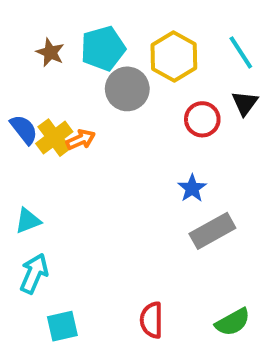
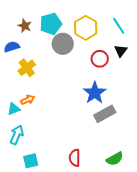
blue semicircle: (24, 129) -> (12, 47), moved, turned -70
orange arrow: (81, 140) -> (28, 100), moved
blue star: (192, 188) -> (95, 93), size x1.6

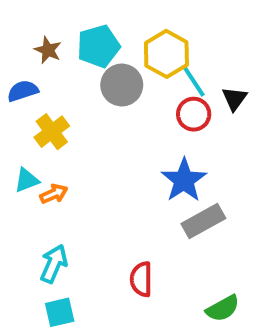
cyan line: (119, 26) -> (194, 81), moved
cyan triangle: (14, 109) -> (27, 180), moved
cyan arrow: (17, 135) -> (54, 264), moved
red semicircle: (75, 158) -> (141, 279), moved

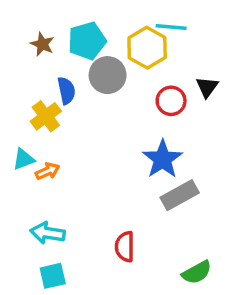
cyan line: (194, 81) -> (171, 27), moved, turned -52
blue semicircle: (23, 91) -> (66, 91), moved, turned 96
cyan arrow: (54, 264) -> (48, 233), turned -104

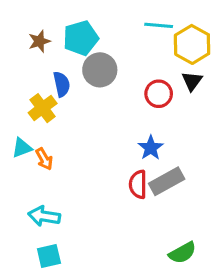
brown star: (42, 44) -> (39, 41), turned 30
yellow hexagon: (147, 48) -> (192, 44), moved
blue star: (162, 159) -> (151, 148), size x0.7
orange arrow: (48, 171) -> (44, 159), turned 85
red semicircle: (125, 247) -> (138, 184), moved

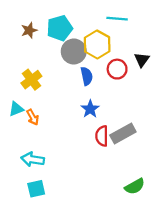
yellow hexagon: (192, 44) -> (97, 44), moved
blue semicircle: (62, 84) -> (87, 76), moved
blue star: (151, 148) -> (90, 109), moved

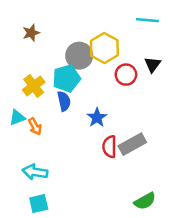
cyan line: (117, 19) -> (147, 20), moved
cyan pentagon: (60, 28) -> (67, 78), moved
blue semicircle: (87, 76) -> (64, 101), moved

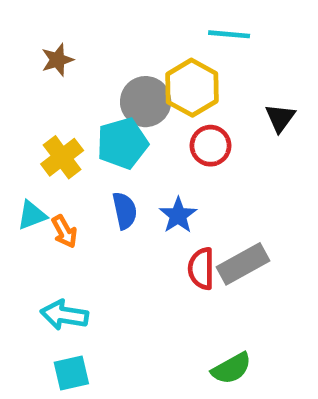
cyan line: (147, 20) -> (229, 34), moved
red circle: (126, 75) -> (211, 146), moved
blue semicircle: (64, 101) -> (125, 211), moved
green semicircle: (145, 201) -> (231, 368), moved

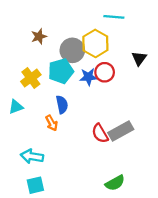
brown star: (57, 60) -> (39, 37), moved
blue star: (178, 215) -> (88, 77), moved, turned 30
orange arrow: (64, 231) -> (52, 123), moved
red semicircle: (201, 269) -> (100, 133), turned -30

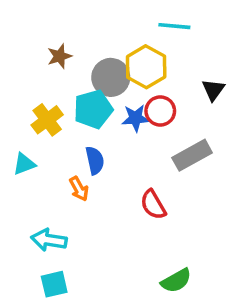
gray rectangle: (121, 131) -> (192, 155), moved

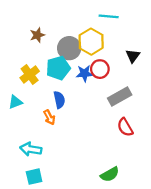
red semicircle: (153, 205) -> (125, 127), moved

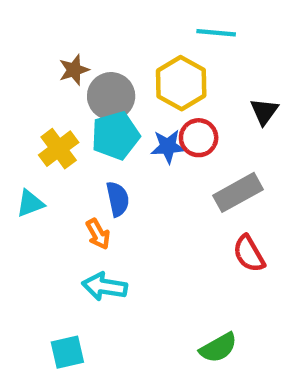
gray circle: (69, 48) -> (111, 96), moved
cyan arrow: (31, 149) -> (105, 286), moved

